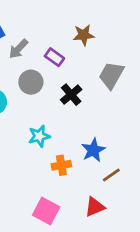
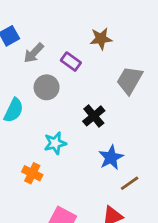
black cross: (71, 95) -> (94, 116), moved
orange cross: (61, 165) -> (32, 173), moved, turned 36

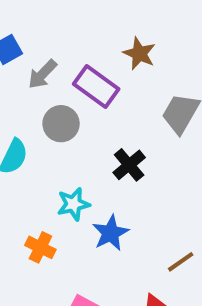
brown star: (101, 39) -> (139, 54), turned 30
purple rectangle: (71, 62) -> (96, 87), size x1.5
blue star: (111, 158) -> (111, 233), moved

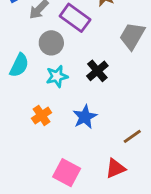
cyan star: (73, 204) -> (57, 76), moved
orange cross: (40, 247) -> (42, 115), moved, turned 30

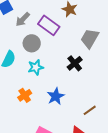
black cross: (97, 71) -> (75, 63), moved

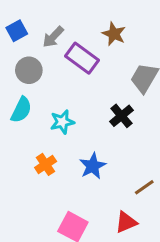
gray arrow: (23, 19) -> (53, 37), moved
gray circle: (32, 43) -> (29, 70), moved

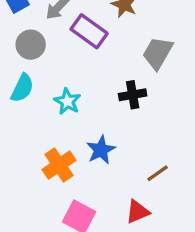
black cross: (121, 116) -> (133, 95), turned 30
cyan star: (62, 122) -> (67, 101), turned -30
orange cross: (46, 164) -> (59, 165), moved, size x1.4

